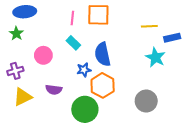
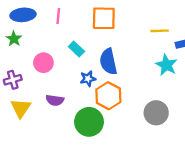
pink line: (72, 18) -> (58, 16), moved
yellow triangle: (23, 97) -> (21, 108), turned -30

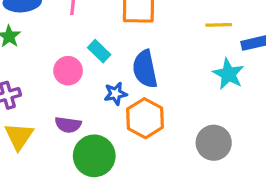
pink circle: (43, 63) -> (68, 71), moved
green circle: (89, 122) -> (94, 156), moved

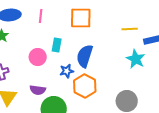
cyan rectangle: (99, 51) -> (57, 45), turned 56
blue semicircle: (145, 69) -> (85, 56), turned 30

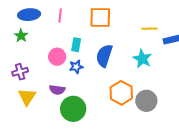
cyan star: (136, 59) -> (142, 59), moved
blue star: (67, 71) -> (76, 67), moved
orange hexagon: (85, 86) -> (121, 93), moved

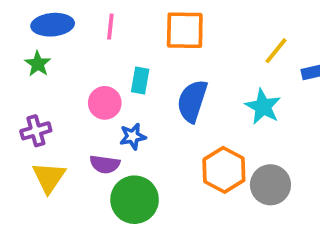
yellow line: (149, 29) -> (276, 51), turned -49
blue star: (76, 67) -> (133, 136), moved

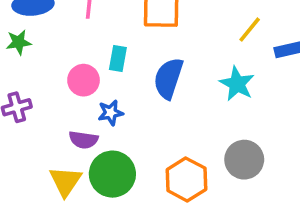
green star: (38, 64) -> (19, 42), turned 30
orange hexagon: (224, 170) -> (186, 179), moved
yellow triangle: (49, 177) -> (65, 181), moved

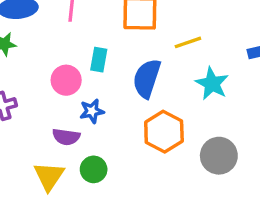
yellow line: (250, 30) -> (188, 42), moved, turned 32
green circle: (112, 174) -> (94, 169), size x0.6
orange hexagon: (186, 179) -> (164, 132), moved

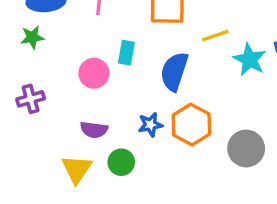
cyan star: (212, 84) -> (250, 60), moved
blue star: (92, 111) -> (150, 125), moved

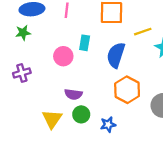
blue star: (150, 125) -> (108, 124), moved
purple semicircle: (94, 130) -> (73, 94), moved

